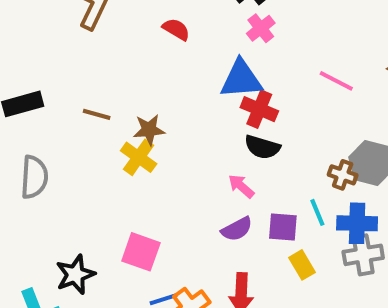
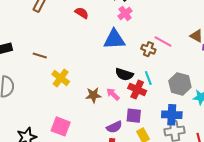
red cross: (259, 109) -> (137, 90), moved
brown star: (149, 130) -> (93, 95), moved
brown cross: (343, 175) -> (148, 49), moved
cyan line: (317, 212) -> (148, 78), moved
purple semicircle: (237, 229) -> (114, 127), moved

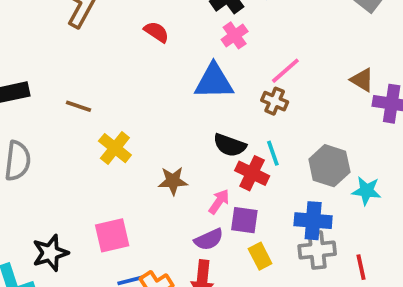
pink line: (163, 41) -> (285, 71), moved, turned -72
pink arrow: (113, 94) -> (219, 202), moved, turned 80
pink square: (61, 126) -> (112, 235), turned -36

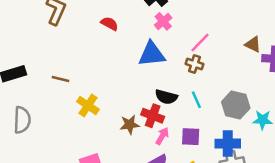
red cross: (252, 173) -> (153, 116), moved
purple square: (244, 220) -> (191, 137), moved

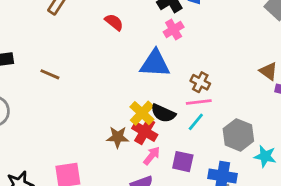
pink line: (200, 43) -> (199, 102), moved, turned 30
cyan line: (196, 100) -> (196, 122), turned 54
yellow cross: (88, 105) -> (142, 113), moved

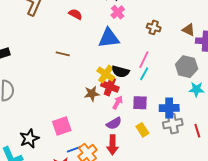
brown line: (50, 74) -> (63, 54), moved
brown cross: (200, 82) -> (154, 27), moved
pink line: (199, 102) -> (144, 60), turned -48
gray hexagon: (238, 135) -> (187, 67), moved

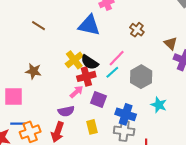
gray hexagon: (187, 67) -> (141, 77), moved
red cross: (110, 87) -> (86, 76), moved, turned 36
brown star: (92, 94) -> (33, 71), moved

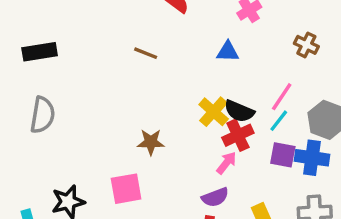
blue triangle: (89, 25) -> (228, 52), size x0.6
brown line: (39, 26) -> (146, 53), moved
purple square: (99, 99) -> (283, 155), moved
blue cross: (126, 114) -> (312, 158), moved

